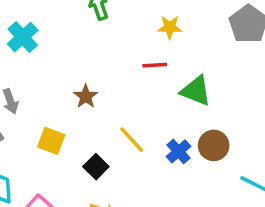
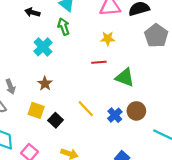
cyan cross: (23, 37) -> (43, 47), moved
brown star: (86, 96) -> (45, 84), moved
black square: (96, 167) -> (56, 120), moved

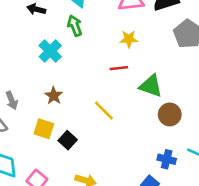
yellow line: (86, 109) -> (104, 110), moved
brown circle: (136, 111) -> (170, 114), moved
blue cross: (115, 115) -> (167, 159), moved, turned -32

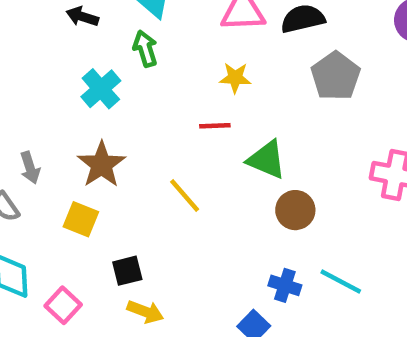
brown star: (54, 96) -> (101, 165), size x1.5
black square: (68, 140) -> (127, 271), moved, turned 30

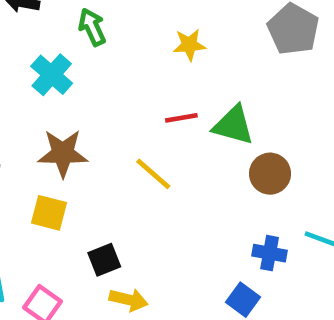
red line: (215, 126) -> (181, 118), moved
brown star: (101, 165) -> (63, 153), turned -30

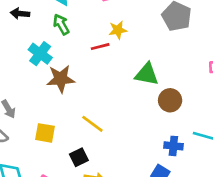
red line: (181, 118) -> (100, 47), moved
brown star: (63, 153) -> (61, 79), moved
yellow line: (153, 174) -> (92, 124), moved

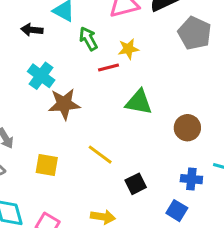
black arrow: (20, 13) -> (32, 30), moved
green arrow: (61, 24) -> (88, 39), moved
green triangle: (147, 74) -> (139, 102), moved
black square: (79, 157) -> (136, 184), moved

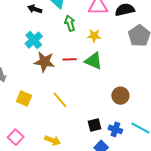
red line: (108, 68) -> (70, 59), moved
green triangle: (139, 102) -> (94, 61), moved
black square: (136, 184) -> (95, 125), moved

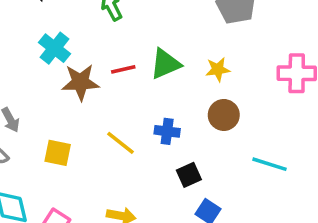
yellow star: (94, 36) -> (218, 69), moved
green triangle: (94, 61) -> (165, 64), turned -36
blue cross: (115, 129) -> (167, 131), moved

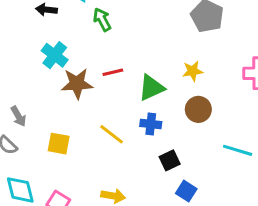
green triangle: (165, 64) -> (151, 88), moved

